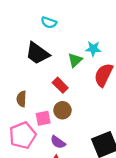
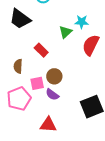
black trapezoid: (37, 53) -> (20, 19), moved
red rectangle: (60, 85) -> (41, 50), moved
purple semicircle: (58, 142) -> (52, 95), moved

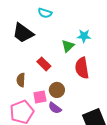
red semicircle: (91, 45) -> (82, 68), moved, turned -35

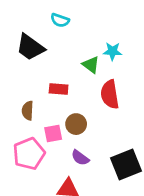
green triangle: (68, 46) -> (91, 65), turned -40
red rectangle: (44, 64) -> (59, 89), turned -40
purple semicircle: (55, 108) -> (80, 158), moved

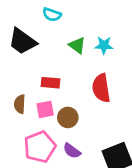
green triangle: (91, 65) -> (77, 45), moved
pink square: (53, 133) -> (45, 109), moved
pink pentagon: (29, 154) -> (40, 147), moved

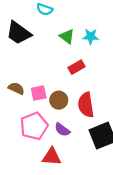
red rectangle: (50, 83) -> (76, 67), moved, turned -35
red semicircle: (101, 88) -> (86, 105), moved
brown semicircle: (20, 104) -> (16, 88), turned 112

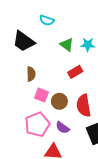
brown semicircle: (16, 88) -> (31, 74), moved, turned 64
pink square: (39, 93) -> (42, 95), turned 32

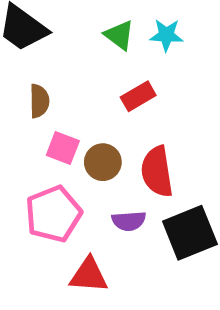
purple semicircle: (63, 128) -> (129, 221), moved, turned -40

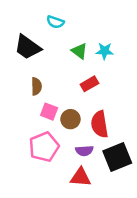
red triangle: (89, 275) -> (81, 177), moved

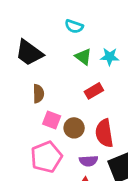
cyan semicircle: (55, 22) -> (74, 26), moved

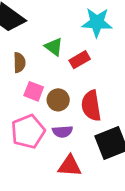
green triangle: (83, 57) -> (54, 47), moved
cyan star: (110, 57) -> (97, 22), size x1.5
purple semicircle: (89, 161) -> (62, 131), moved

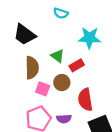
brown semicircle: (19, 63) -> (32, 68), size x1.5
brown circle: (58, 100) -> (62, 83), moved

